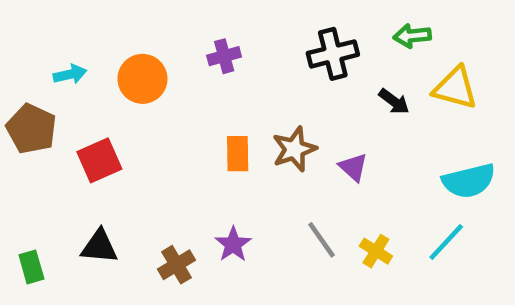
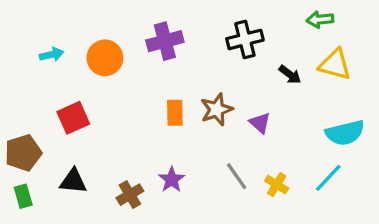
green arrow: (412, 36) -> (320, 19), moved
purple cross: (224, 56) -> (165, 41), size x1.5
brown pentagon: (31, 129) -> (23, 153), moved, turned 30

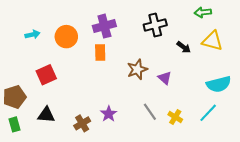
orange rectangle: (175, 113) -> (100, 52), moved

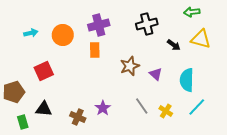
cyan semicircle: (219, 84) -> (187, 80), moved, turned 105
brown cross: (82, 123) -> (78, 117), turned -35
green rectangle: (14, 124) -> (23, 122), moved

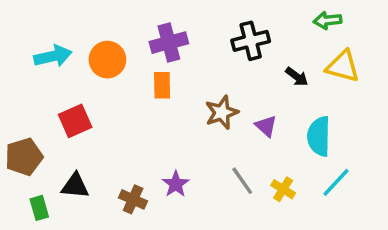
cyan arrow: (31, 33) -> (53, 56), size x1.5

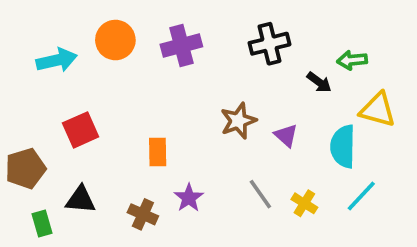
green arrow: (327, 20) -> (352, 60), moved
orange circle: (107, 60) -> (115, 40), moved
yellow triangle: (343, 66) -> (378, 110), moved
orange rectangle: (162, 85) -> (158, 152), moved

